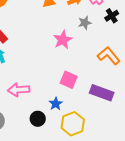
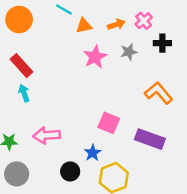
black cross: (112, 16) -> (162, 43), turned 32
pink star: (63, 40) -> (95, 57), moved

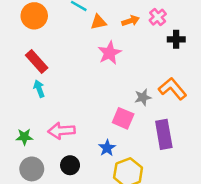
gray star: (129, 52) -> (143, 97), moved
purple rectangle: (150, 139) -> (164, 134), turned 60
black circle: (70, 171) -> (70, 165), moved

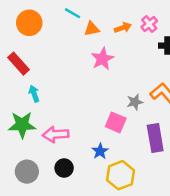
red rectangle: (37, 62) -> (18, 64), moved
green star: (24, 137) -> (22, 125), moved, size x1.6

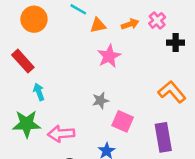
gray star: (135, 102) -> (100, 100), moved

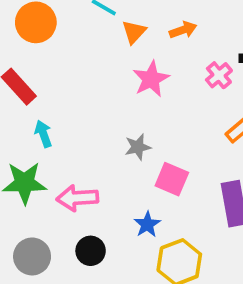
pink cross: (157, 20) -> (219, 75), moved
orange triangle: (98, 25) -> (134, 32), turned -35

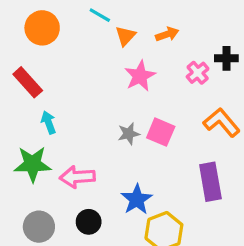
pink square: (172, 179) -> (161, 132), moved
blue star: (147, 224) -> (137, 199), size x1.4

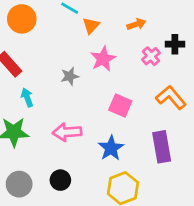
orange arrow: (167, 34) -> (136, 24), moved
gray star: (129, 134) -> (70, 76), moved
pink arrow: (77, 177) -> (67, 132), moved
blue star: (137, 199) -> (111, 148), moved

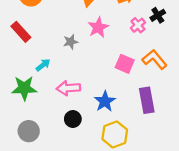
black cross: (175, 44) -> (158, 15), turned -32
cyan arrow: (27, 97) -> (43, 65), moved, turned 72
pink square: (120, 105) -> (125, 64), moved
black circle: (60, 180) -> (73, 119), moved

